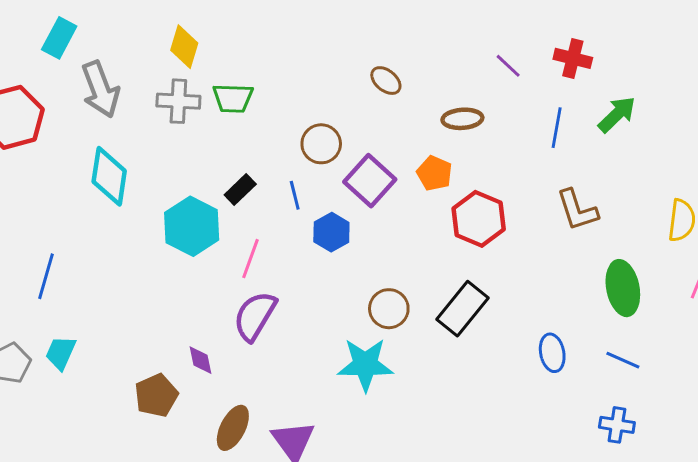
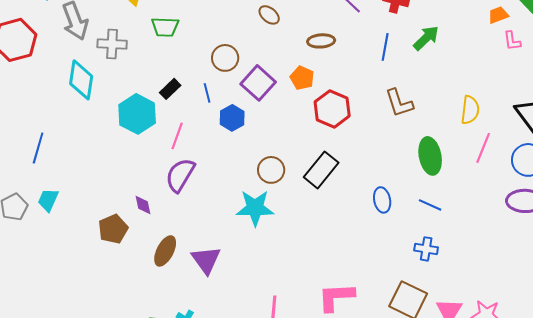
gray cross: (178, 101) -> (112, 44), moved

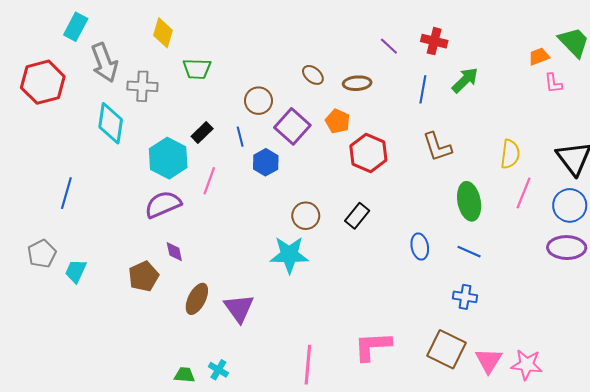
brown ellipse: (269, 15) -> (313, 75), moved
black rectangle: (321, 170) -> (357, 216), size x0.7
purple semicircle: (180, 175) -> (163, 204), moved, turned 36
cyan trapezoid: (48, 200) -> (76, 271), moved

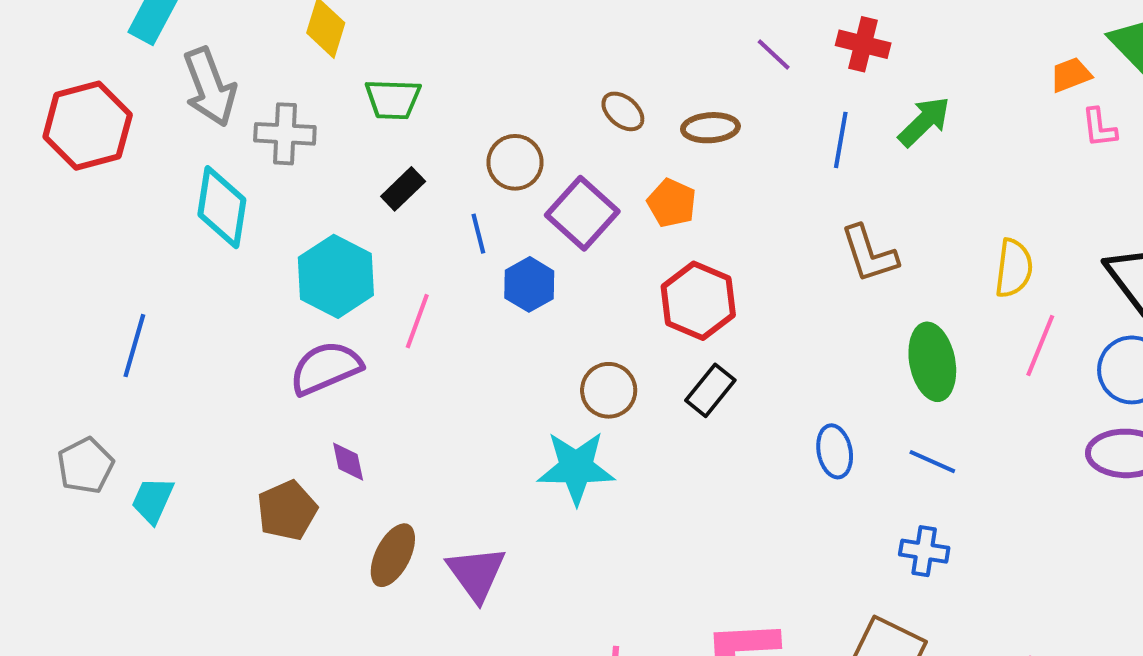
black rectangle: (202, 132) -> (403, 189), moved
red hexagon: (368, 153) -> (698, 301), moved

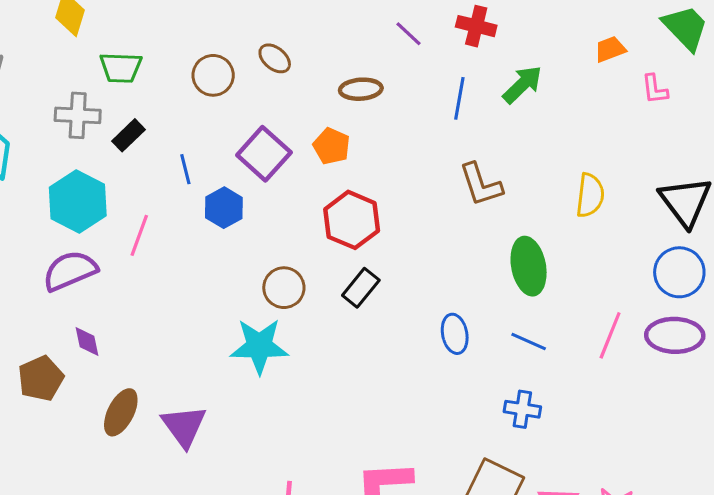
orange trapezoid: (1071, 75) -> (610, 49), moved
brown ellipse: (623, 111) -> (275, 58), moved
gray cross: (285, 134) -> (78, 115), moved
brown circle: (515, 162) -> (213, 75), moved
pink line: (1040, 346) -> (610, 335), moved

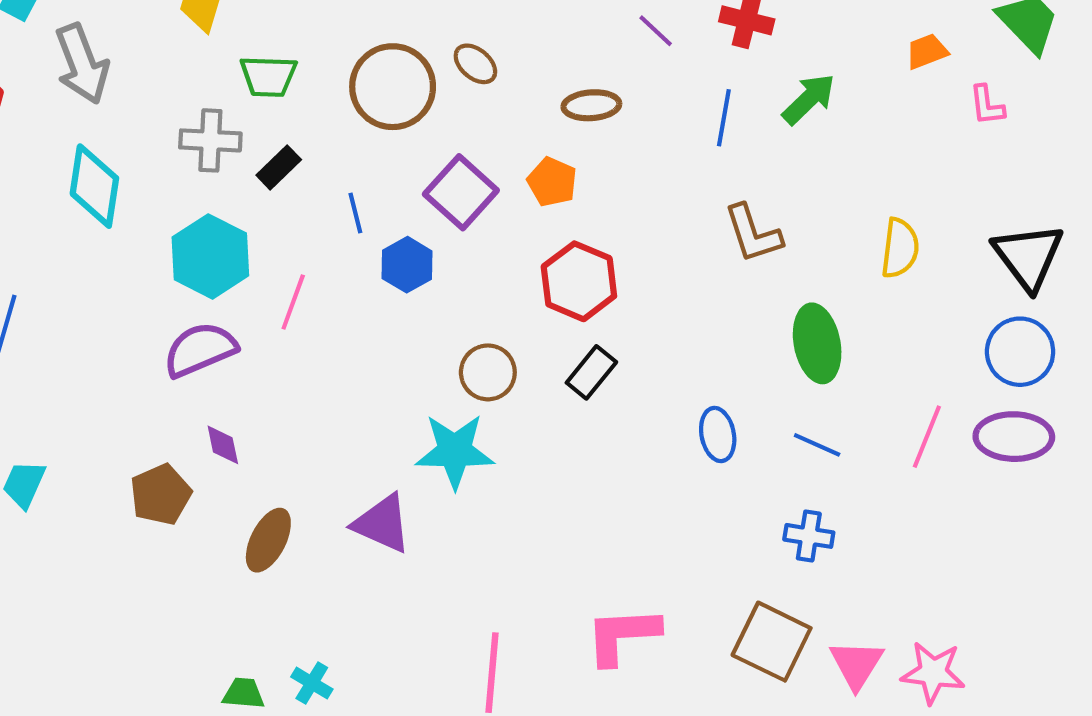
brown circle: (213, 75) -> (393, 87), size x1.5
purple triangle: (184, 426) -> (382, 524), moved, turned -30

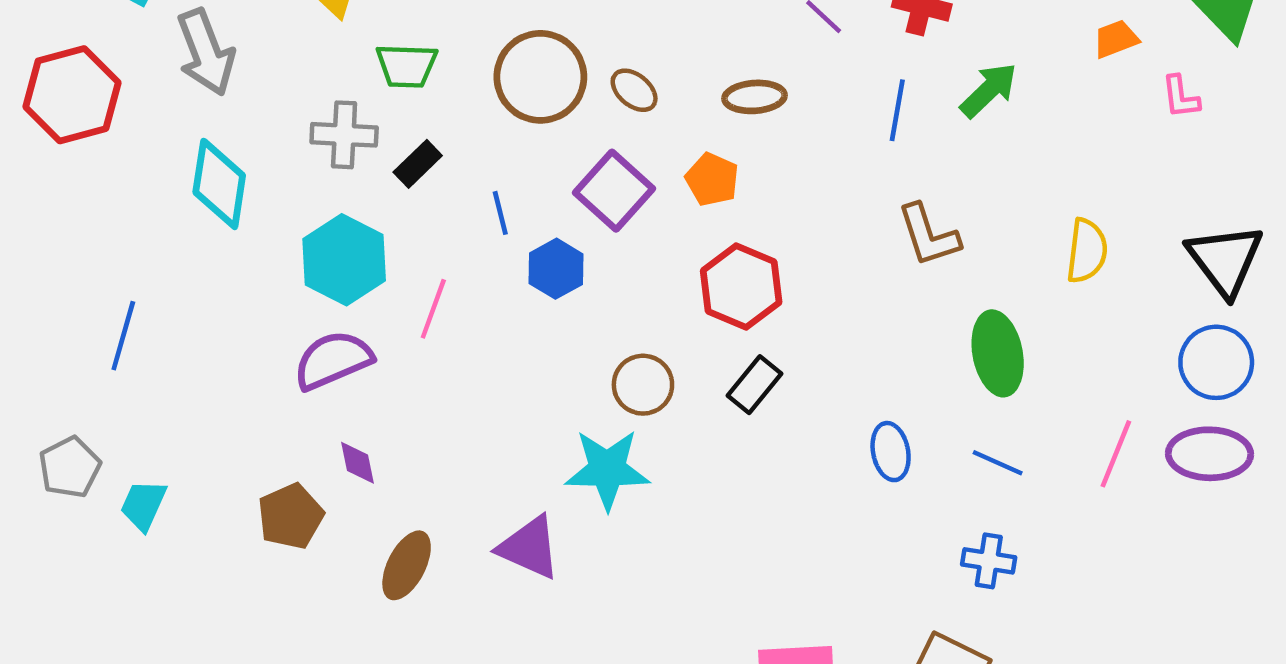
brown ellipse: (475, 64) -> (634, 90), moved

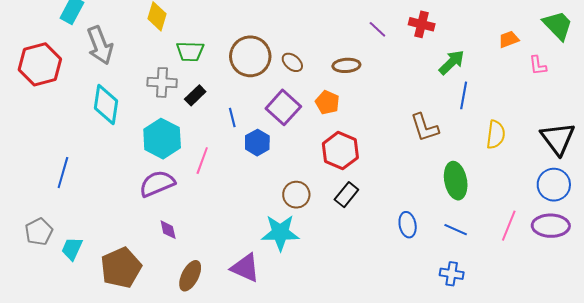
blue line: (897, 110) -> (464, 95), moved
brown pentagon: (291, 516) -> (121, 268), moved, size x1.4

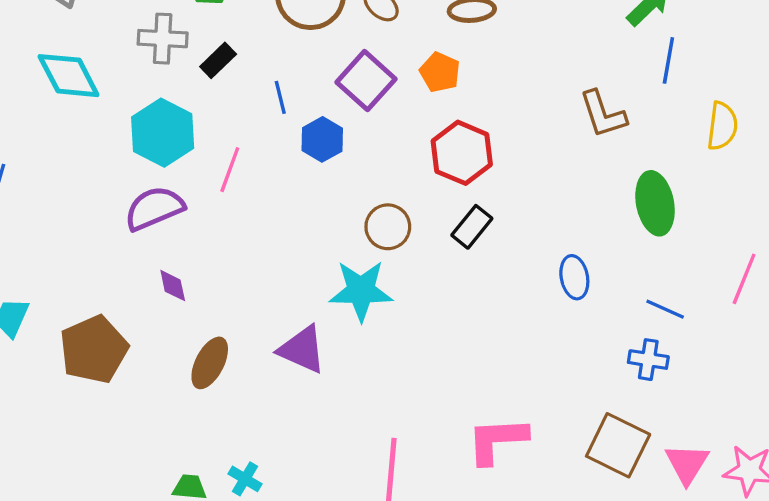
cyan diamond: (106, 104) -> (69, 76), turned -36
blue line: (456, 230) -> (665, 309), moved

